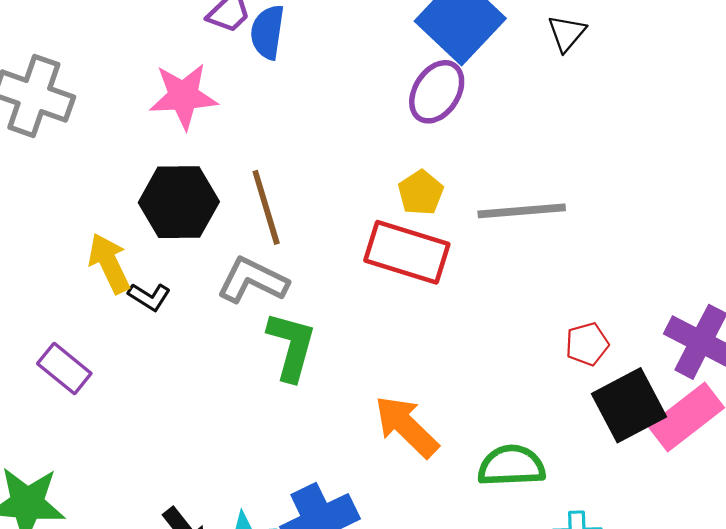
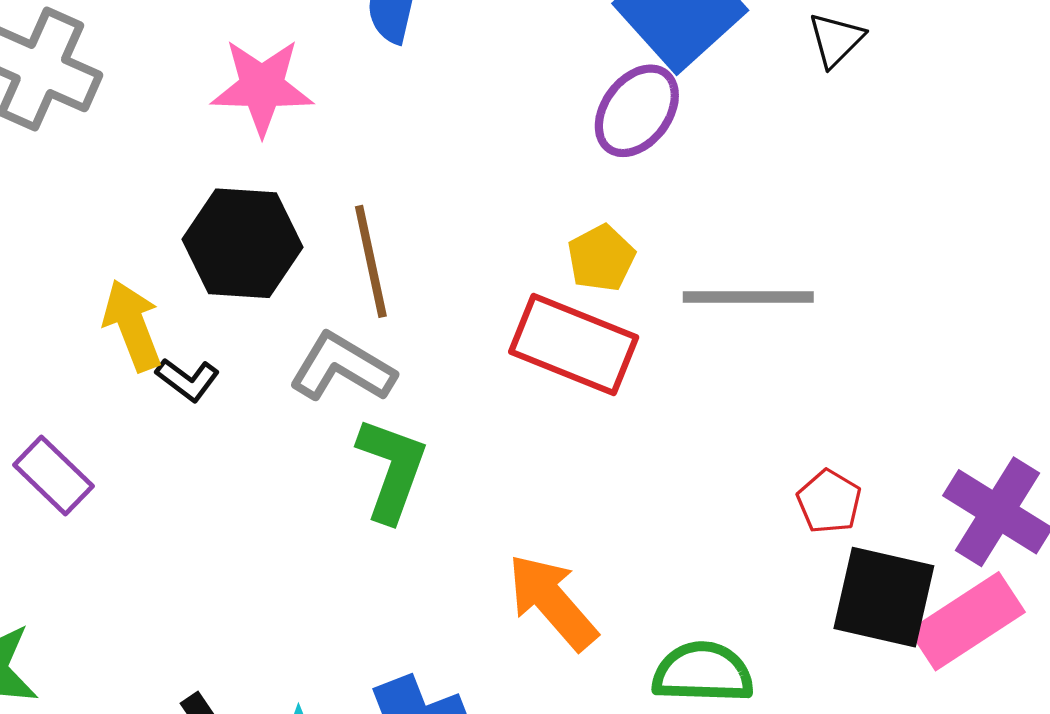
red pentagon: (587, 344) -> (829, 502), turned -30
black square: (629, 405) -> (884, 597), turned 36

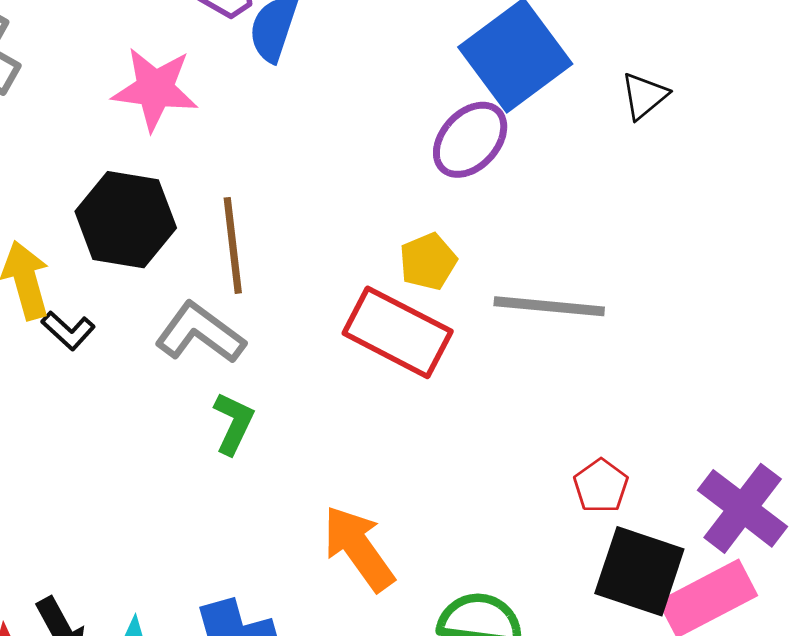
green L-shape: (392, 469) -> (234, 423), size x0.7

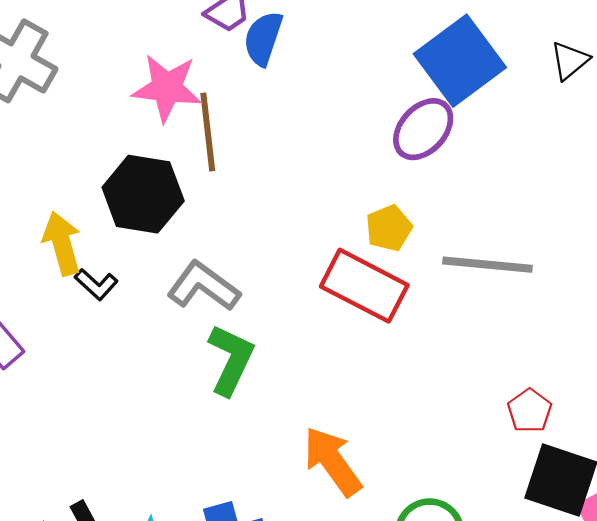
black triangle: (644, 96) -> (570, 61), moved
brown line: (233, 245) -> (208, 132), moved
green L-shape: (234, 423) -> (231, 360), size x1.4

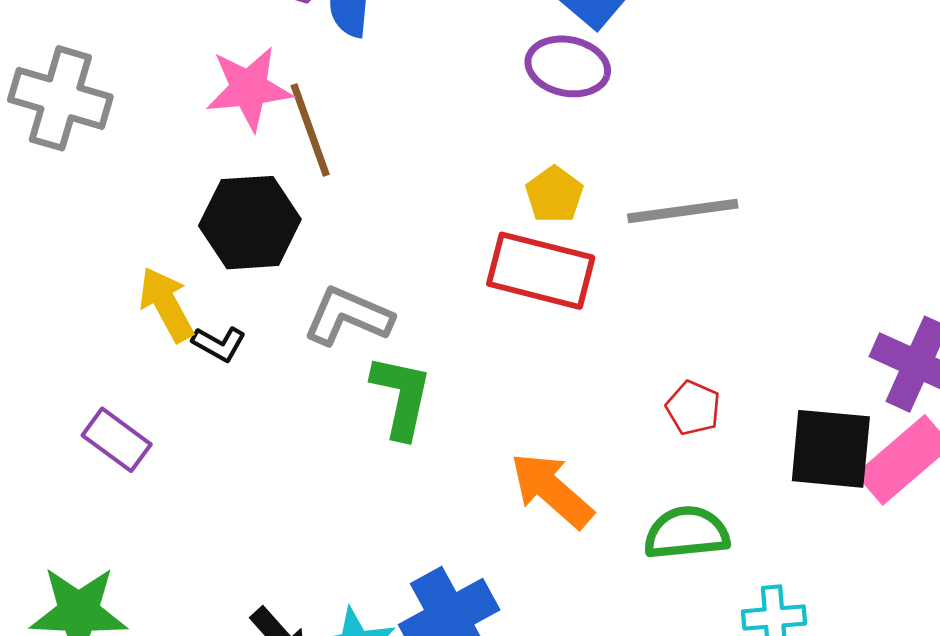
purple ellipse: (423, 129) -> (568, 66), turned 72
red pentagon: (530, 411) -> (693, 408), moved

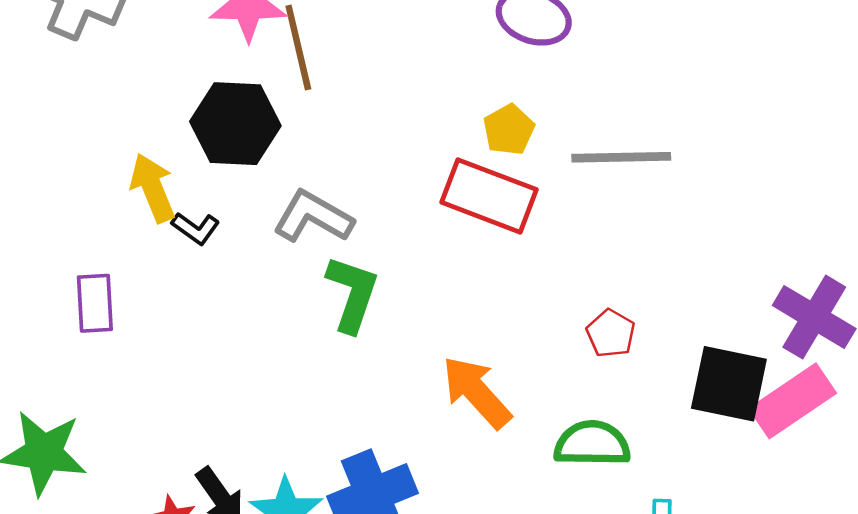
purple rectangle: (117, 440) -> (95, 303), turned 44

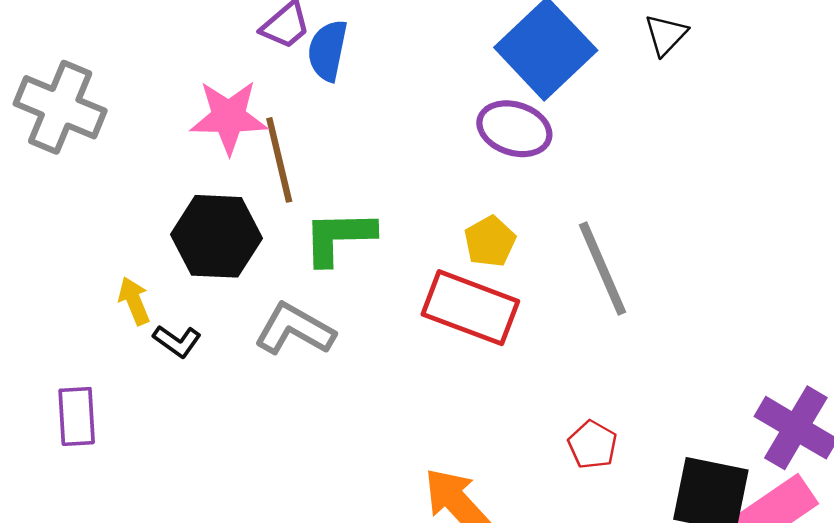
gray line: (621, 157) -> (603, 269), turned 68
yellow arrow: (153, 188) -> (134, 301), size x0.7
green L-shape: (352, 294) -> (339, 237), moved, turned -110

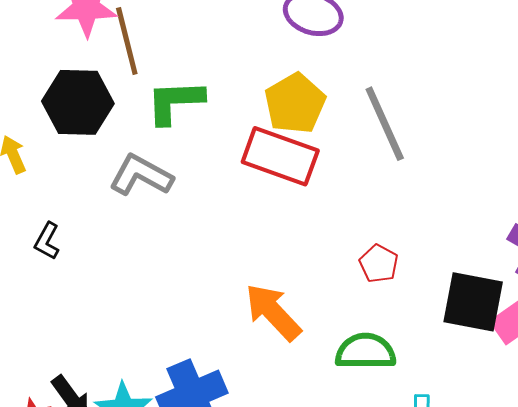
yellow pentagon: (490, 241) -> (295, 103), size x1.5
black L-shape: (177, 341) -> (47, 241), moved, turned 84

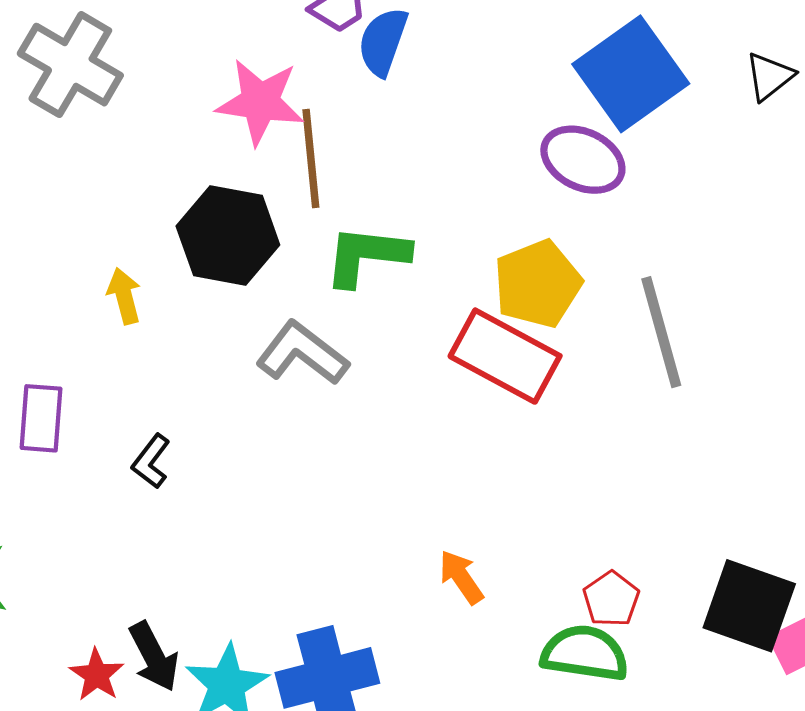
black L-shape: (47, 241) -> (151, 461), moved
red pentagon: (379, 264) -> (611, 599), moved
orange arrow: (273, 312) -> (461, 577), size x0.6

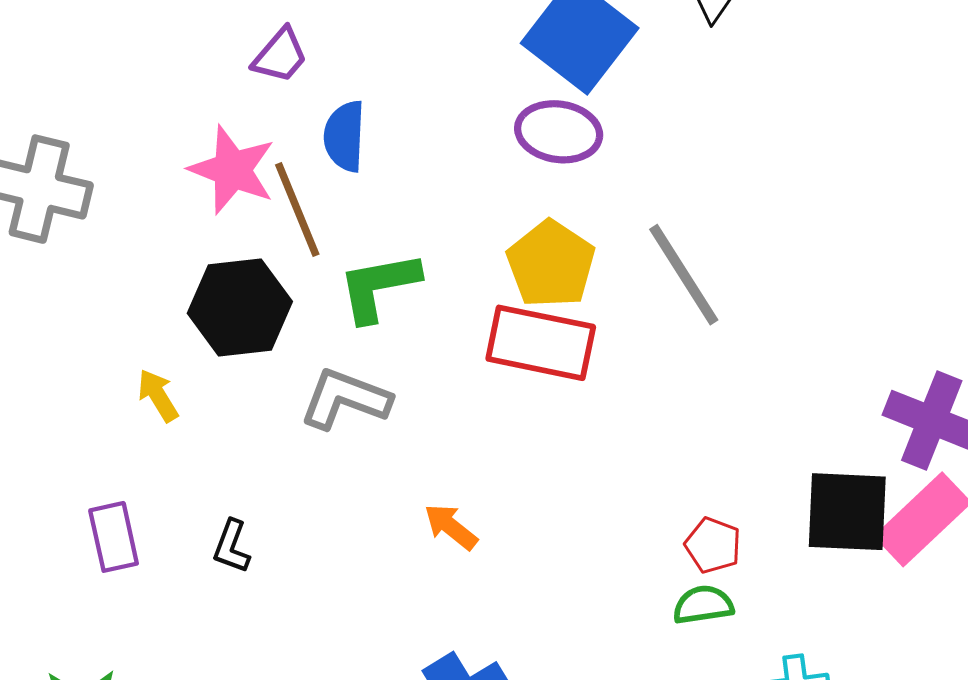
blue semicircle: (383, 42) -> (345, 136), moved
pink star: (260, 102) -> (232, 170), turned 30
orange arrow: (461, 577) -> (451, 527), moved
green semicircle: (585, 653) -> (703, 605), size x0.7

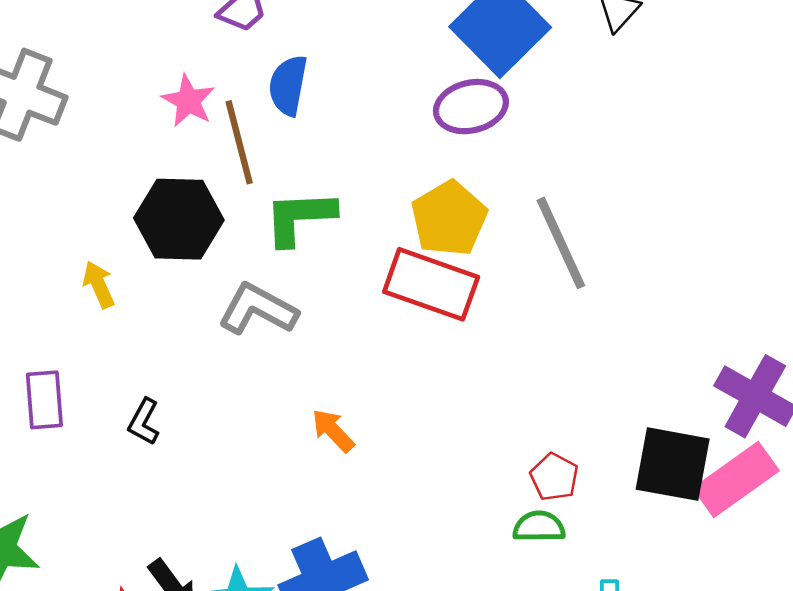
purple ellipse: (559, 132) -> (471, 107), turned -30
pink star: (232, 170) -> (188, 101), size x0.7

